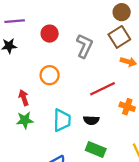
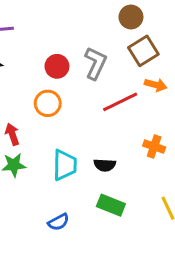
brown circle: (122, 12) -> (131, 17), moved
red circle: (50, 34) -> (57, 66), moved
red line: (102, 89) -> (120, 102), moved

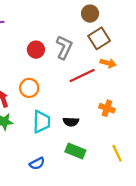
orange circle: (48, 103) -> (29, 88), moved

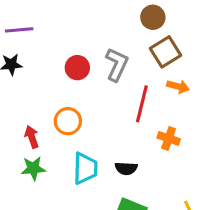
red line: (82, 76) -> (142, 104), turned -50
orange cross: (107, 108) -> (169, 138), moved

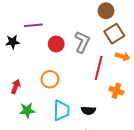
purple line: (19, 30) -> (33, 25), moved
red arrow: (32, 137) -> (16, 87), moved, turned 40

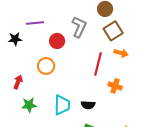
gray L-shape: (82, 42) -> (79, 27), moved
orange circle: (50, 79) -> (46, 66), moved

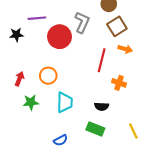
red circle: (57, 41) -> (60, 37), size x1.5
orange circle: (46, 66) -> (48, 76), moved
black semicircle: (88, 105) -> (102, 106), moved

